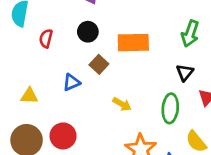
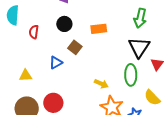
orange rectangle: (133, 43) -> (99, 29), size x0.7
black triangle: (185, 72) -> (139, 47), size x1.6
yellow arrow: (122, 104) -> (101, 84), moved

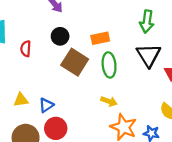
brown square: (75, 47) -> (75, 62), size x1.6
blue triangle: (56, 63) -> (46, 105), moved
green ellipse: (131, 75) -> (109, 65), moved

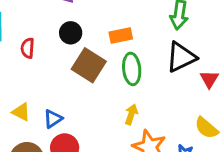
black triangle: (149, 55) -> (181, 57), turned 36
yellow triangle: (21, 100) -> (21, 112), turned 35
yellow arrow: (109, 101) -> (131, 114), turned -91

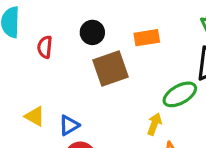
brown square: (89, 65) -> (110, 69), turned 36
green ellipse: (132, 69) -> (180, 94), moved, turned 64

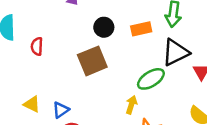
black circle: (92, 32) -> (104, 27), moved
orange rectangle: (147, 38) -> (141, 29), moved

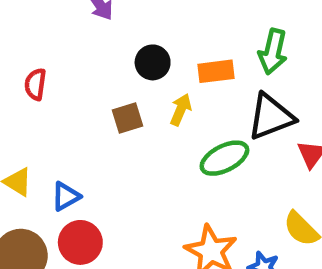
brown square: (92, 61) -> (127, 118), size x0.6
yellow arrow: (131, 105) -> (181, 110), moved

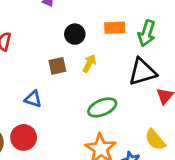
orange rectangle: (216, 71) -> (115, 28), moved
green ellipse: (224, 158) -> (102, 107), moved
blue triangle: (66, 196) -> (33, 99), moved, turned 42

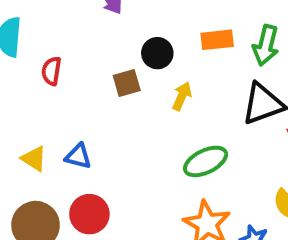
brown square: (57, 66) -> (127, 83), moved
blue triangle: (33, 99) -> (78, 156), moved

